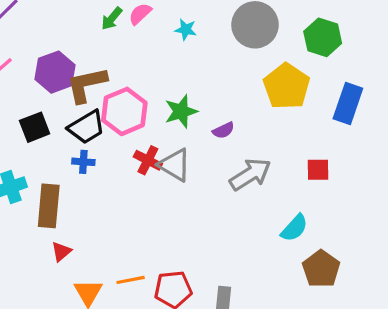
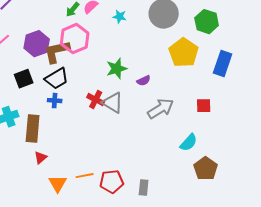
pink hexagon: (124, 111) -> (75, 39), moved

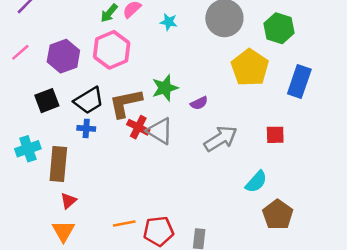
brown L-shape: (57, 52) -> (126, 103), moved
orange triangle: (58, 184) -> (63, 231), moved

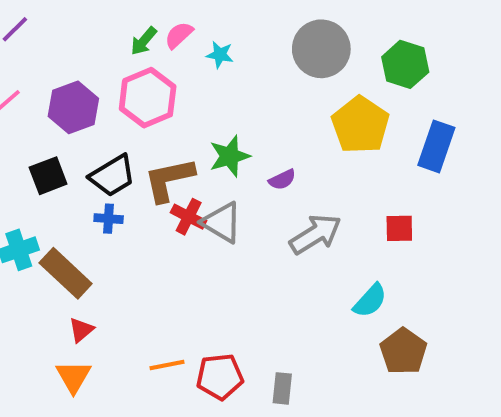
cyan star: (169, 22) -> (220, 55), moved
brown rectangle: (58, 164) -> (66, 273), turned -52

